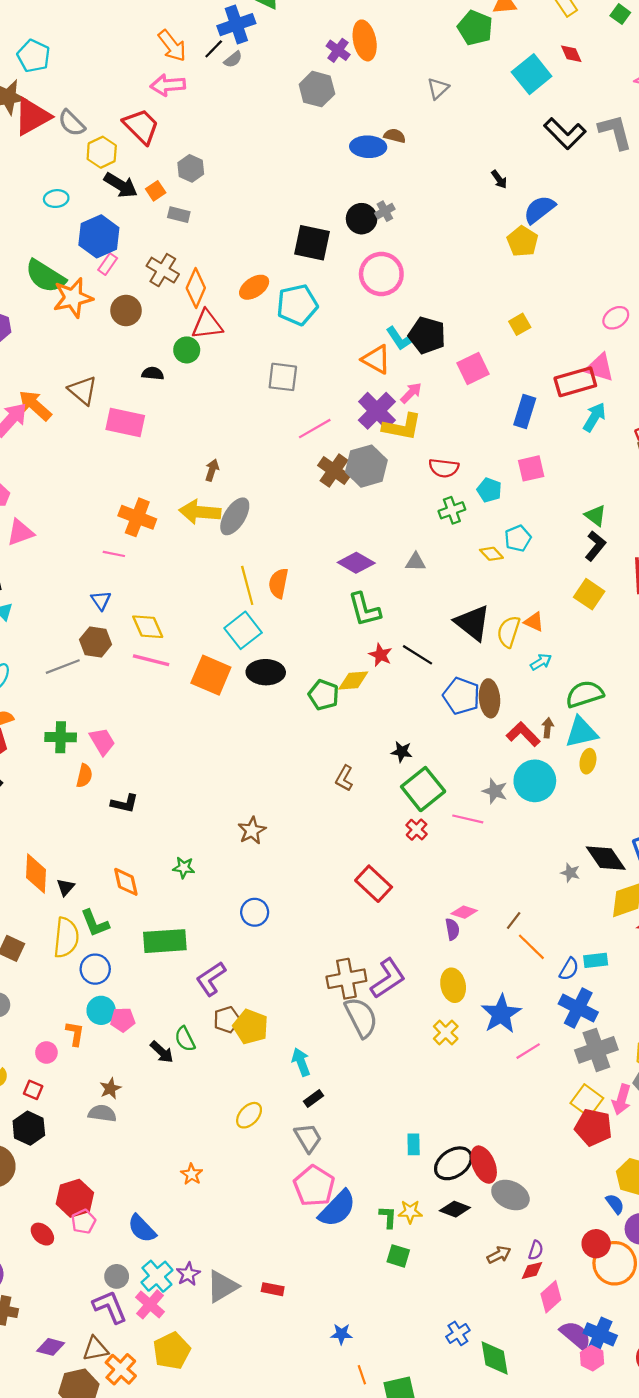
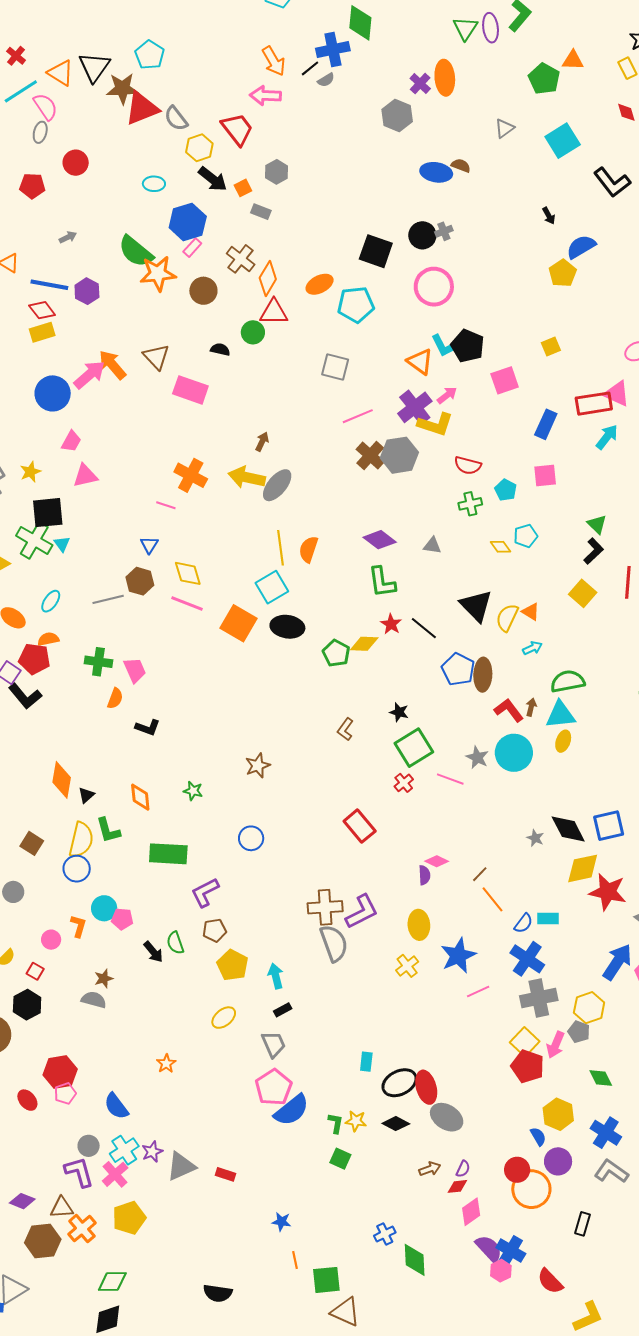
cyan square: (532, 74) -> (563, 141), moved
blue circle: (95, 969) -> (77, 869), moved
yellow pentagon: (251, 1027) -> (232, 965), moved

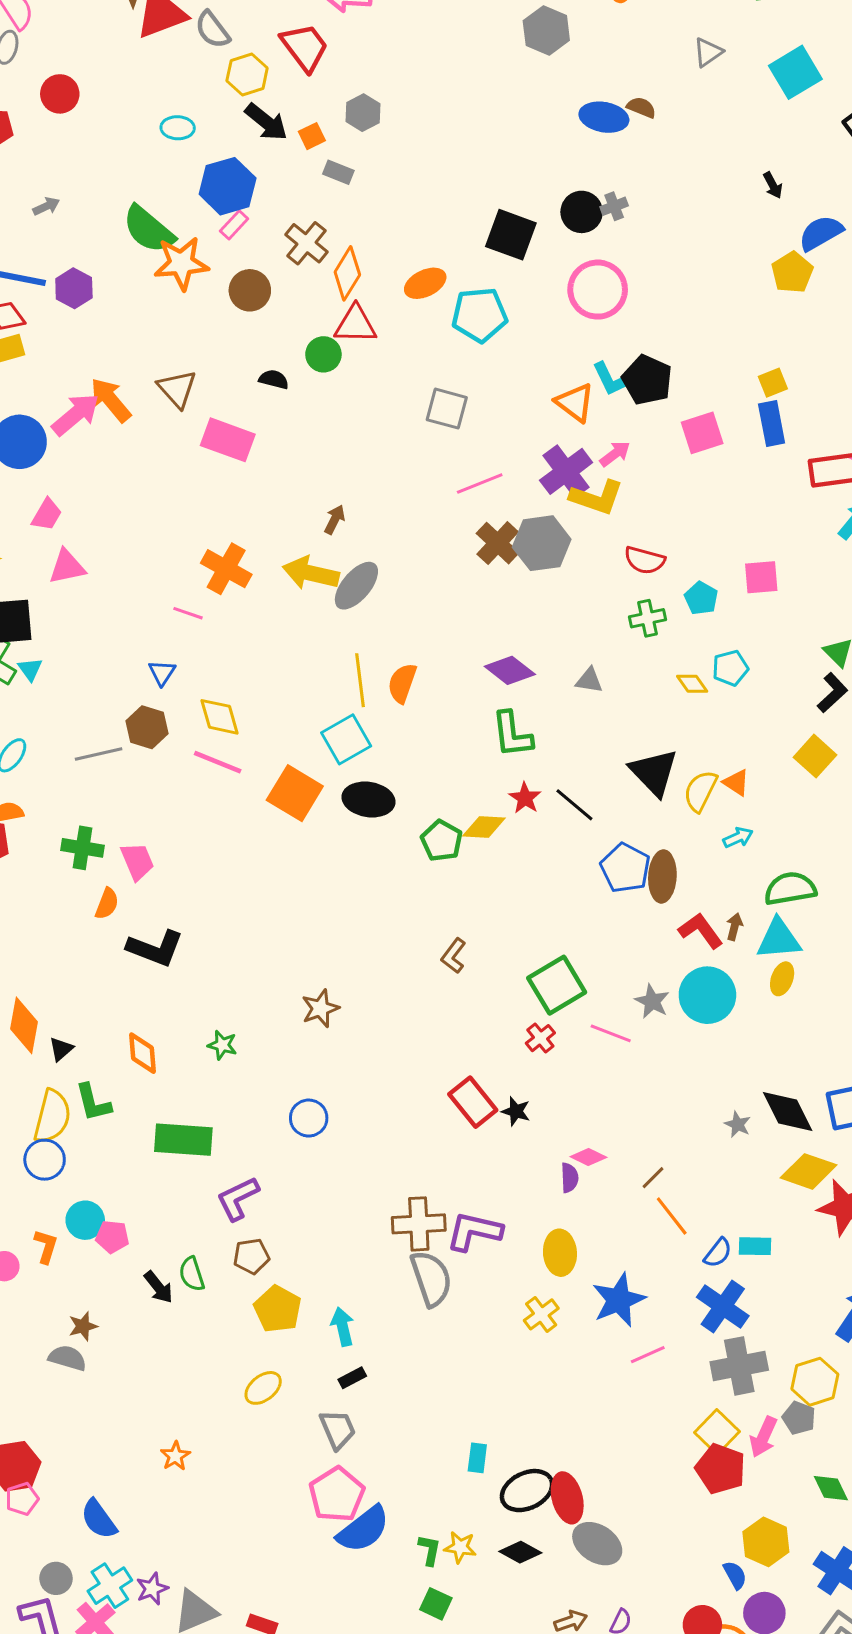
blue rectangle: (546, 424) -> (772, 424), moved, turned -36
black star: (399, 712) -> (516, 1111), moved
black L-shape: (148, 727) -> (155, 948), size x1.5
yellow diamond: (583, 868) -> (809, 1171), turned 30
purple L-shape: (362, 912) -> (474, 1231), turned -141

